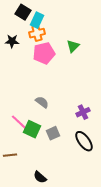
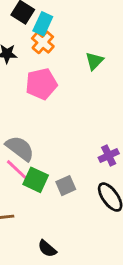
orange cross: (37, 33) -> (43, 42), turned -35
pink pentagon: (44, 53) -> (41, 84), moved
gray semicircle: (42, 102) -> (20, 148), moved, size x1.5

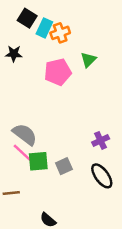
orange cross: (43, 42) -> (60, 33), moved, turned 30
pink pentagon: (41, 84) -> (58, 72), moved
green square: (36, 180) -> (38, 161), turned -30

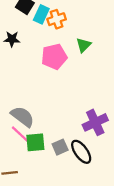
purple cross: (101, 140) -> (95, 122), size x1.5
black ellipse: (102, 176) -> (81, 152), moved

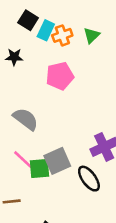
green triangle: (84, 45) -> (91, 35), moved
gray semicircle: (22, 117) -> (26, 119), moved
gray square: (60, 147) -> (57, 161), moved, size x1.5

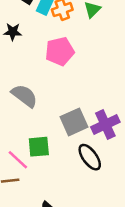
pink line: (23, 160) -> (18, 160), moved
gray square: (57, 161) -> (74, 122), moved

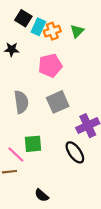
gray semicircle: (24, 96) -> (21, 102), turned 45
gray square: (74, 122) -> (58, 102), moved

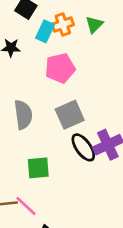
cyan rectangle: (38, 27) -> (45, 31), moved
black ellipse: (75, 152) -> (83, 147), moved
pink line: (16, 155) -> (26, 206), moved

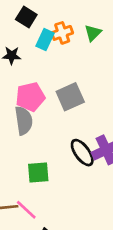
pink pentagon: (60, 68) -> (30, 97), moved
gray square: (70, 115) -> (70, 97), moved

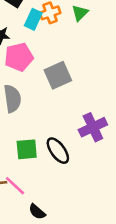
pink pentagon: (30, 97) -> (19, 57), moved
black ellipse: (82, 153) -> (58, 151), moved

